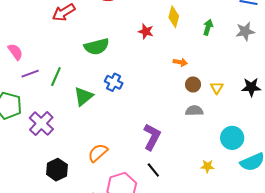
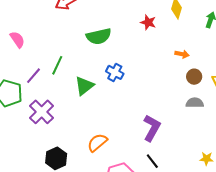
purple line: (30, 74) -> (33, 76), moved, turned -30

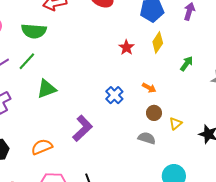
green semicircle: (99, 36) -> (34, 31), moved
blue cross: (115, 72) -> (114, 95), moved
purple L-shape: (152, 128) -> (82, 128), moved

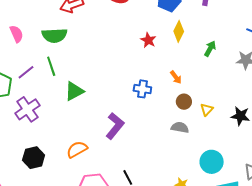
green line: (27, 61) -> (51, 66), turned -54
orange arrow: (149, 88) -> (176, 77), turned 32
blue cross: (114, 95) -> (142, 89), turned -30

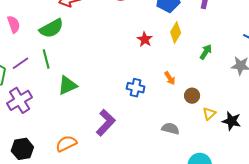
green semicircle: (54, 35) -> (51, 28), turned -30
brown circle: (184, 102) -> (192, 96), moved
yellow triangle: (207, 110) -> (209, 114), moved

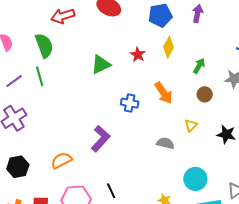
green semicircle: (51, 28) -> (44, 46), turned -80
orange arrow: (170, 78) -> (164, 93), size x1.6
green triangle: (67, 85) -> (101, 64), moved
brown circle: (192, 96) -> (205, 94), moved
yellow triangle: (209, 114) -> (191, 125), moved

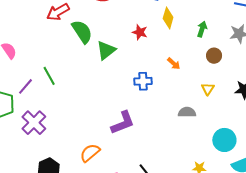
green semicircle: (44, 46) -> (82, 32), moved
orange arrow: (164, 93) -> (174, 64), size x0.6
purple L-shape: (100, 139) -> (123, 123), turned 40

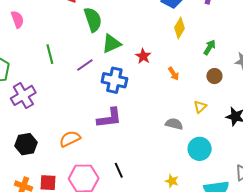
red star: (140, 32) -> (143, 56), moved
blue cross: (143, 81) -> (114, 80), moved, size x1.4
purple line: (25, 86) -> (85, 65), moved
cyan circle: (224, 140) -> (200, 149), moved

